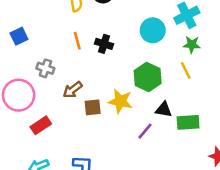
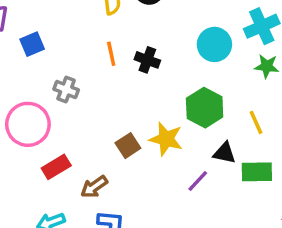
yellow line: (186, 70) -> (256, 122), moved
brown arrow: (73, 90) -> (94, 187), moved
brown square: (93, 107) -> (128, 146), turned -30

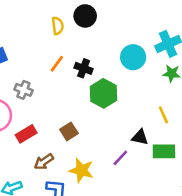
orange line: (111, 54) -> (57, 64), turned 48
green hexagon: (205, 108) -> (103, 93), moved
yellow star: (166, 139) -> (81, 170), moved
red rectangle: (56, 167) -> (26, 134), moved

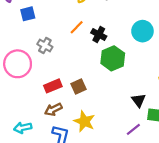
red rectangle: (26, 134) -> (53, 86), moved
black triangle: (140, 137) -> (139, 100), turned 32
purple line: (120, 158) -> (133, 129), moved

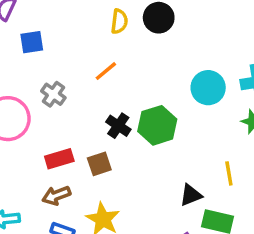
black cross: (99, 35) -> (118, 126), moved
black triangle: (139, 100) -> (191, 195), turned 40

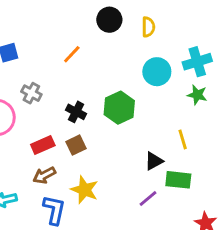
yellow semicircle: (119, 21) -> (148, 27), moved
orange line: (106, 71) -> (72, 54), moved
black cross: (118, 126) -> (76, 112), moved

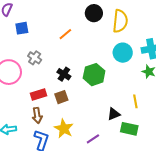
yellow semicircle: (148, 27) -> (120, 21), size x1.6
brown arrow: (44, 175) -> (37, 115), turned -77
purple line: (148, 199) -> (93, 139), moved

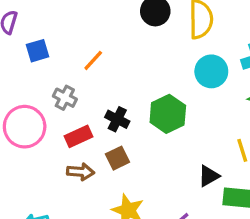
orange line: (65, 34) -> (93, 60), moved
red rectangle: (38, 94) -> (79, 136), moved
brown arrow: (37, 115) -> (81, 172), moved, turned -70

